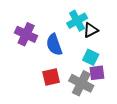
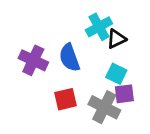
purple cross: (26, 34) -> (33, 60), moved

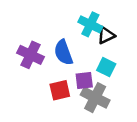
cyan cross: (99, 27) -> (90, 24), turned -35
purple square: (124, 94) -> (84, 81), moved

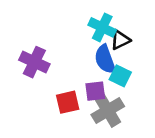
blue semicircle: (63, 52) -> (105, 59), moved
gray cross: (95, 98) -> (108, 111), turned 32

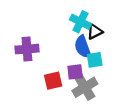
purple cross: (34, 62) -> (27, 49), turned -30
cyan square: (120, 76) -> (95, 60), turned -35

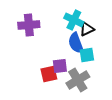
purple cross: (27, 49) -> (29, 25), moved
purple square: (75, 72) -> (60, 66), moved

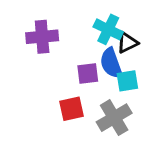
purple square: (60, 66) -> (88, 73), moved

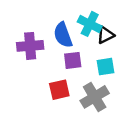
purple cross: (42, 37) -> (30, 46), moved
blue semicircle: (111, 63) -> (63, 35), moved

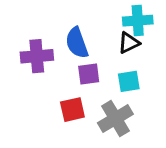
cyan cross: (90, 24) -> (138, 21), moved, turned -30

